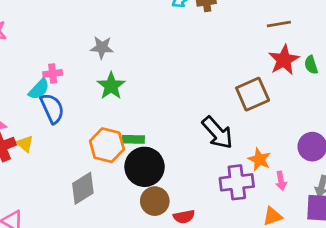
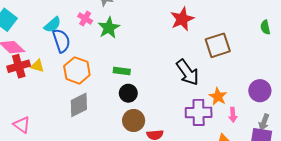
red star: (284, 60) -> (182, 19), moved
pink cross: (53, 74) -> (85, 19), moved, turned 32
yellow triangle: (25, 144) -> (37, 66), turned -32
orange hexagon: (107, 145) -> (77, 70), moved
black circle: (145, 167) -> (128, 93), size x0.6

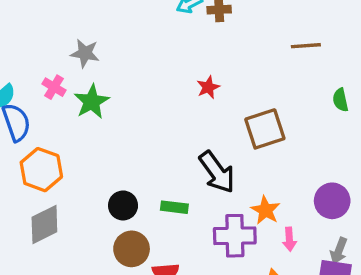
red star: (182, 19) -> (208, 87), size x0.6
green rectangle: (122, 71) -> (174, 207), moved

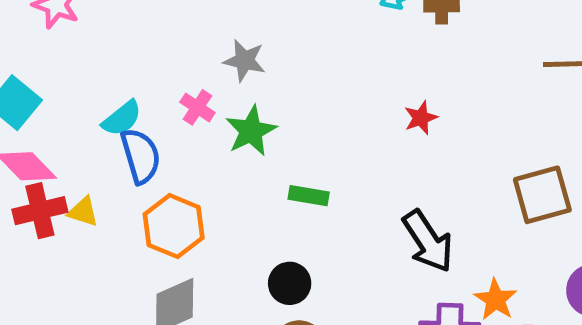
brown square: (265, 129) -> (542, 195), moved
green rectangle: (174, 207) -> (309, 196), moved

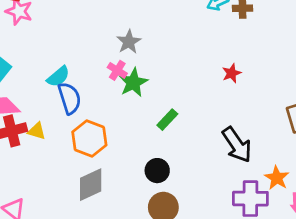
gray star: (244, 61) -> (129, 42), turned 30
pink cross: (197, 107) -> (117, 70), moved
green rectangle: (309, 196) -> (167, 120), turned -55

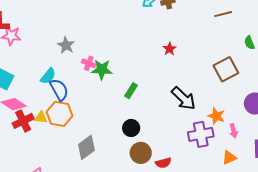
gray star: (129, 42) -> (66, 45), moved
green star: (133, 83) -> (102, 70), turned -30
orange hexagon: (89, 138) -> (59, 114), moved

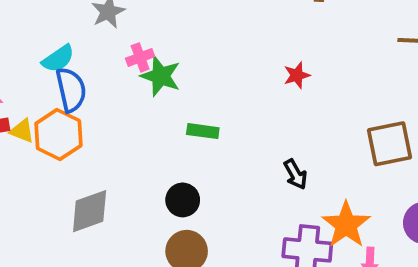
pink cross: (89, 63) -> (140, 57), turned 32
green rectangle: (131, 91) -> (203, 131), turned 49
black arrow: (184, 98) -> (295, 174), size x0.6
orange star: (216, 116) -> (346, 225), size x1.4

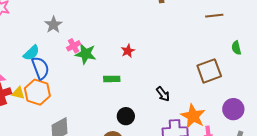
red star: (297, 75) -> (128, 51), moved
black circle: (183, 200) -> (126, 116), moved

